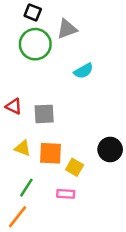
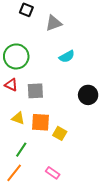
green circle: (35, 44) -> (16, 56), moved
black circle: (110, 149) -> (88, 95), moved
pink rectangle: (66, 194) -> (53, 173), moved, turned 32

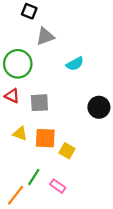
gray triangle: (54, 23) -> (45, 36), moved
green line: (21, 150) -> (34, 177), moved
pink rectangle: (53, 173) -> (58, 186), moved

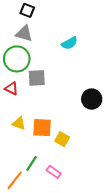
gray triangle: (45, 36) -> (24, 34), moved, turned 36
cyan semicircle: (75, 64) -> (70, 43), moved
gray square: (39, 103) -> (37, 78), moved

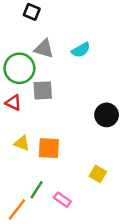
gray triangle: (24, 34) -> (44, 49), moved
yellow square: (62, 139) -> (98, 174), moved

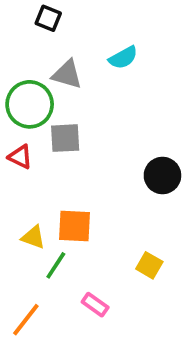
cyan semicircle: (81, 50) -> (123, 58), moved
yellow triangle: (22, 143) -> (33, 237), moved
green line: (37, 190) -> (56, 265), moved

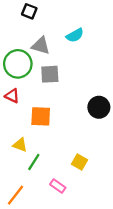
gray square: (65, 138) -> (50, 74), moved
orange square: (75, 226) -> (41, 116), moved
yellow square: (149, 265) -> (79, 162), moved

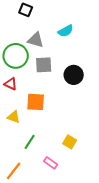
black circle: (99, 107) -> (74, 75), moved
yellow triangle: (20, 145) -> (14, 117), moved

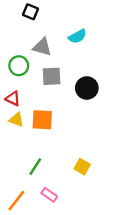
green circle: (16, 56) -> (19, 66), size x0.7
yellow triangle: (14, 117) -> (16, 120), moved
pink rectangle: (51, 163) -> (49, 195), moved

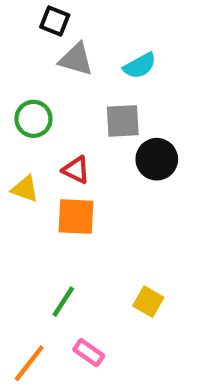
gray triangle: (42, 47) -> (76, 59), moved
gray square: (52, 76) -> (123, 121), moved
red triangle: (13, 99) -> (76, 170), moved
yellow triangle: (16, 120) -> (25, 189), moved

